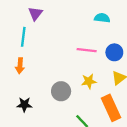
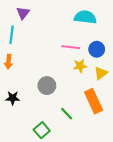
cyan semicircle: (102, 18) -> (85, 17), size x1.5
yellow star: (89, 81) -> (80, 66), moved

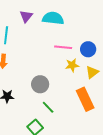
purple triangle: (23, 13) -> (26, 16), moved
cyan semicircle: (85, 17) -> (53, 18), moved
green line: (67, 114) -> (48, 107), moved

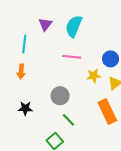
cyan semicircle: (53, 18) -> (74, 26), turned -75
pink line: (63, 47) -> (72, 57), moved

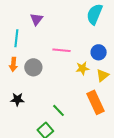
cyan semicircle: (74, 26) -> (95, 14), moved
gray circle: (60, 96) -> (33, 67), moved

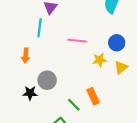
cyan line: (16, 38) -> (40, 28), moved
gray circle: (33, 67) -> (47, 80), moved
orange rectangle: (96, 102) -> (93, 96), moved, size x0.7

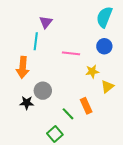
blue circle: (117, 43) -> (104, 46), moved
orange arrow: (26, 56) -> (23, 67), size x1.5
yellow triangle: (121, 67) -> (107, 87), moved

